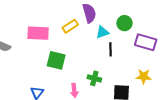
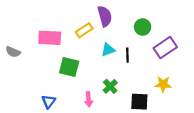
cyan triangle: (102, 32) -> (108, 50), moved
purple rectangle: (146, 42) -> (165, 48), turned -50
green cross: (94, 78) -> (110, 86), turned 32

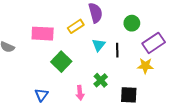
cyan triangle: (108, 50) -> (99, 45), turned -32
green square: (69, 67) -> (61, 62), turned 30
yellow star: (163, 84) -> (145, 66), moved

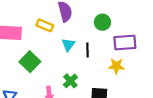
yellow rectangle: (76, 26) -> (45, 25), turned 56
purple rectangle: (154, 43) -> (125, 42), turned 30

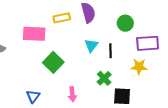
yellow rectangle: (45, 25) -> (62, 18), moved, turned -35
green cross: (70, 81) -> (104, 78), moved

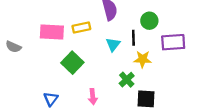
yellow rectangle: (62, 18) -> (81, 28), moved
black line: (110, 51) -> (133, 38), moved
yellow star: (139, 67) -> (143, 59), moved

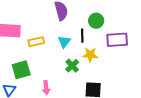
yellow rectangle: (81, 28) -> (36, 42), moved
green square: (72, 63) -> (21, 70), moved, turned 30
green cross: (127, 80) -> (72, 66), moved

